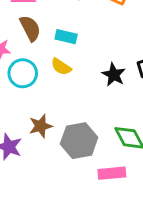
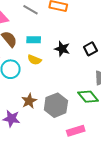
black star: (114, 75) -> (62, 49), moved
pink rectangle: (112, 173) -> (76, 131), moved

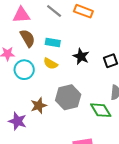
gray hexagon: (56, 105) -> (68, 97), moved

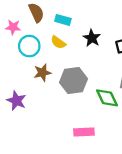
brown star: (39, 106) -> (42, 73), moved

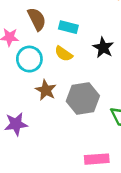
brown star: (42, 73) -> (46, 90), turned -30
purple star: (16, 101) -> (16, 124), turned -30

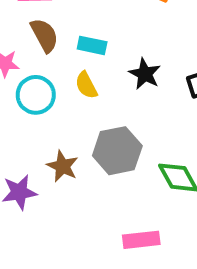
yellow semicircle: (64, 54) -> (86, 85), turned 30
brown star: (46, 90) -> (63, 166), moved

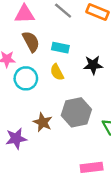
black star: (145, 74) -> (93, 65), turned -30

